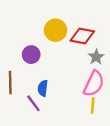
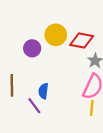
purple circle: (31, 55) -> (32, 48), moved

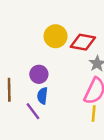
purple circle: (32, 48) -> (39, 74), moved

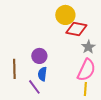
yellow circle: (56, 36) -> (65, 15), moved

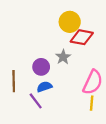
gray star: (88, 47) -> (63, 57), moved
blue semicircle: (42, 74) -> (44, 87), turned 64

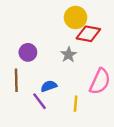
purple circle: (41, 67) -> (28, 52), moved
yellow line: (92, 103) -> (76, 104), moved

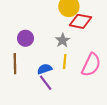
purple line: (40, 101) -> (46, 83), moved
yellow line: (76, 104) -> (65, 62), moved

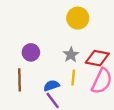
red diamond: (81, 21) -> (97, 58), moved

